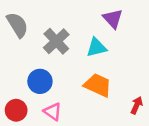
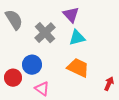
purple triangle: (113, 19) -> (71, 15), moved
red circle: (16, 110) -> (13, 78), moved

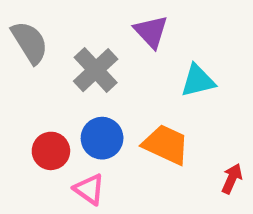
cyan triangle: (77, 38) -> (198, 81), moved
blue circle: (32, 65) -> (102, 138), moved
red circle: (13, 78) -> (51, 151), moved

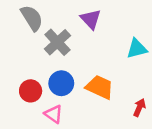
gray semicircle: (30, 42) -> (32, 18), moved
cyan triangle: (198, 81) -> (137, 49), moved

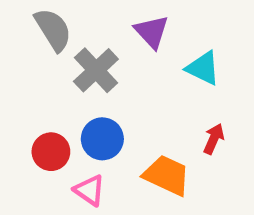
cyan triangle: (137, 49) -> (203, 68), moved, turned 40
orange trapezoid: (100, 87) -> (167, 175), moved
red arrow: (139, 108) -> (214, 139), moved

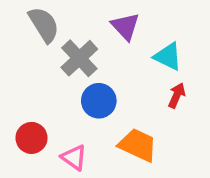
blue circle: (102, 139) -> (99, 101), moved
red arrow: (214, 139) -> (177, 95), moved
red circle: (51, 152) -> (31, 138), moved

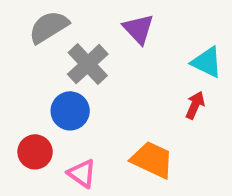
gray semicircle: (44, 25) -> (49, 27), turned -90
cyan triangle: (168, 56) -> (207, 62), moved
blue circle: (99, 101) -> (70, 111), moved

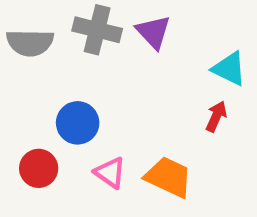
gray semicircle: (49, 27) -> (30, 43), moved, turned -147
gray cross: (88, 64) -> (97, 30), moved, turned -33
pink triangle: (82, 173) -> (110, 173), moved

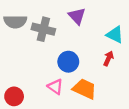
gray cross: (97, 30) -> (43, 29), moved
blue circle: (78, 123) -> (68, 62), moved
red circle: (39, 168) -> (14, 96), moved

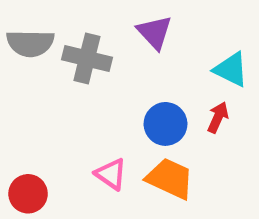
blue circle: (68, 62) -> (165, 124), moved

